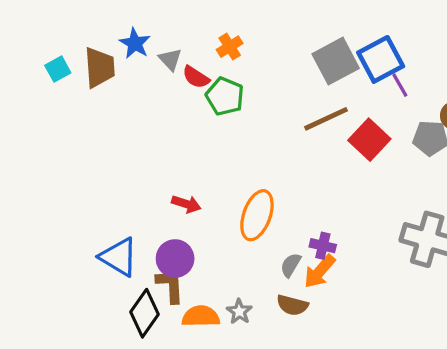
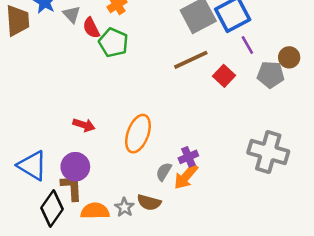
red semicircle: (196, 77) -> (91, 28), turned 30
purple line: (400, 85) -> (247, 45), moved
red square: (369, 140) -> (224, 76), size x0.7
purple cross: (323, 246) -> (188, 157), turned -36
brown semicircle: (292, 305) -> (149, 202), moved

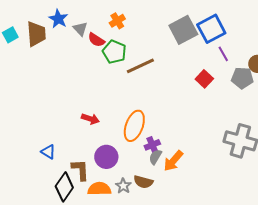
red semicircle: (91, 28) -> (96, 40), turned -30
brown line: (191, 60) -> (140, 66), moved
purple cross: (188, 157) -> (152, 145), moved
blue triangle: (32, 166) -> (48, 152), size x0.6
purple circle: (75, 167) -> (106, 157), moved

